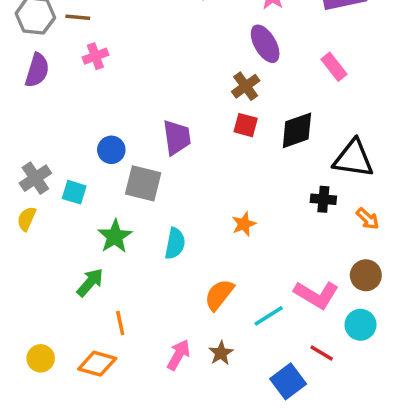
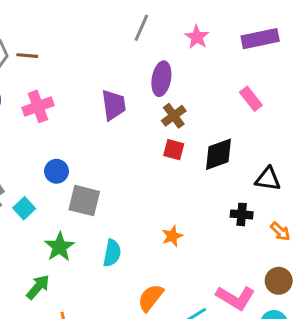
purple ellipse: (265, 44) -> (161, 79), moved, turned 40
pink cross: (95, 56) -> (38, 106), moved, size x1.4
purple trapezoid: (177, 137) -> (114, 105), moved
black triangle: (353, 159) -> (268, 179), size x0.7
cyan square: (74, 192) -> (24, 208), turned 30

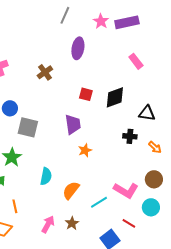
purple rectangle: (260, 39) -> (127, 22), moved
purple trapezoid: (114, 105) -> (73, 124), moved
brown cross: (174, 116) -> (45, 72), moved
cyan semicircle: (112, 253) -> (46, 176), moved

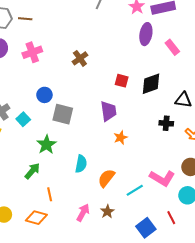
purple ellipse: (78, 48) -> (146, 34), moved
red line: (129, 223) -> (171, 218), moved, turned 32

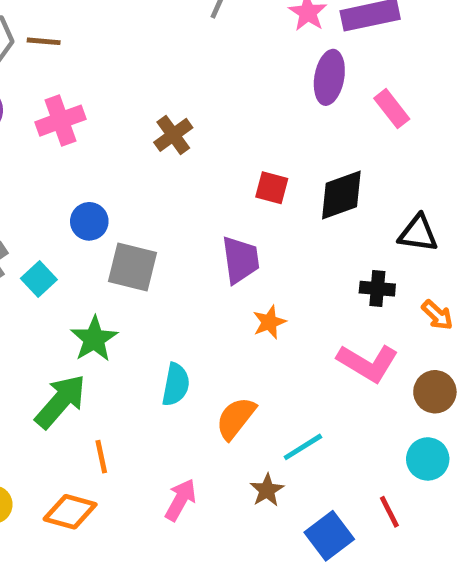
green arrow: (32, 171) -> (60, 401), size x1.4
pink L-shape: (162, 178) -> (368, 363), moved
brown star: (107, 212) -> (267, 490), moved

